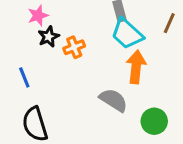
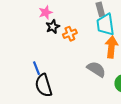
cyan trapezoid: (127, 34) -> (105, 25), turned 40
blue line: (24, 77) -> (37, 68), moved

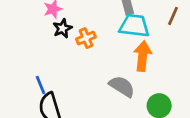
cyan trapezoid: (105, 25) -> (134, 26), turned 105

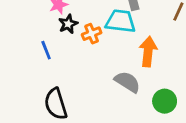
cyan trapezoid: (134, 26) -> (121, 21), moved
blue line: (40, 85) -> (46, 50), moved

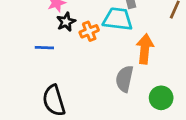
blue line: (46, 50) -> (44, 48), turned -66
gray semicircle: (127, 82) -> (124, 79), turned -110

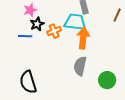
blue line: (44, 48) -> (25, 36), moved
orange arrow: (145, 49) -> (83, 38), moved

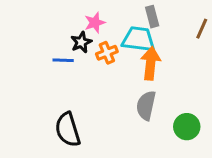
pink star: (30, 10) -> (95, 23), moved

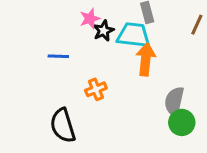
black star: (81, 42) -> (103, 31), moved
orange cross: (107, 53) -> (96, 89), moved
gray semicircle: (146, 106) -> (174, 101), moved

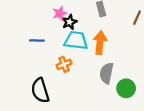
cyan trapezoid: (134, 35) -> (76, 40), moved
gray semicircle: (174, 101) -> (106, 73), moved

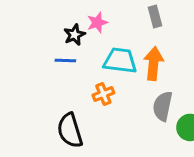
black star: (70, 22) -> (74, 35), moved

